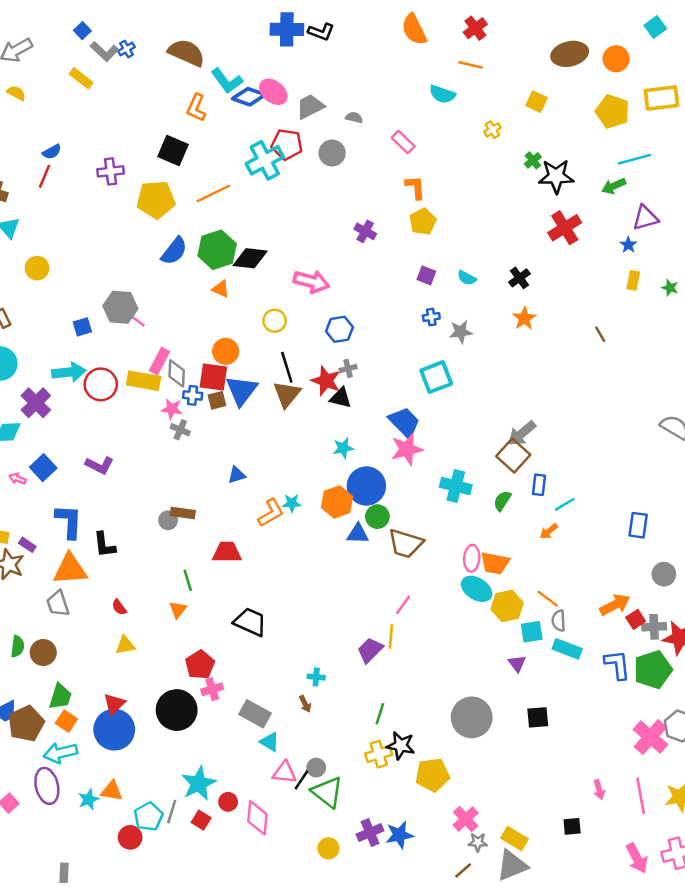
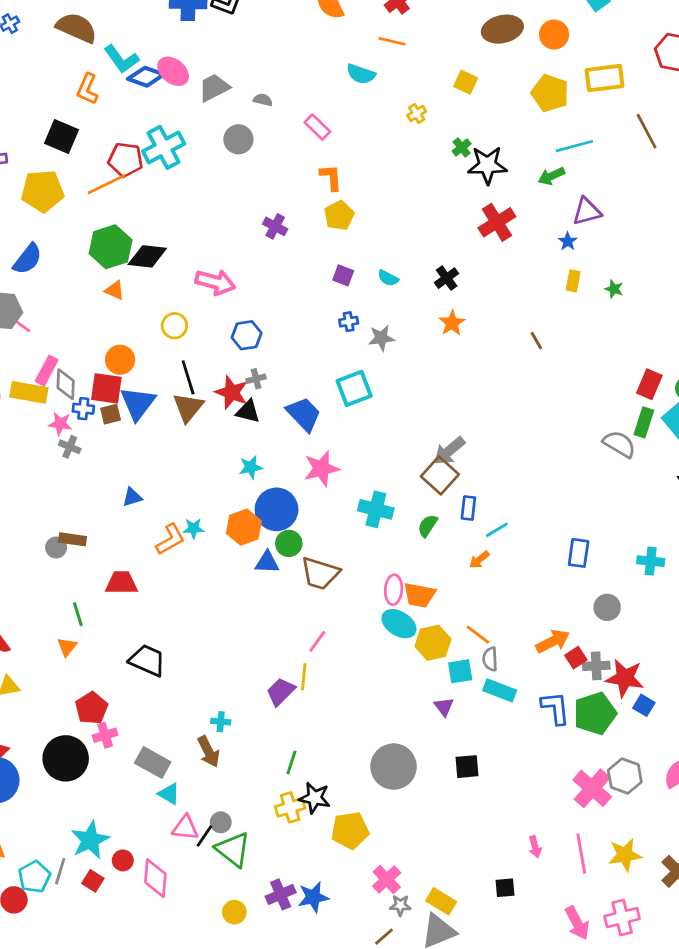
red pentagon: (287, 144) -> (125, 160), moved
blue semicircle: (174, 251) -> (28, 259), moved
blue trapezoid: (404, 422) -> (304, 414), moved
brown arrow: (305, 704) -> (208, 752), size x1.6

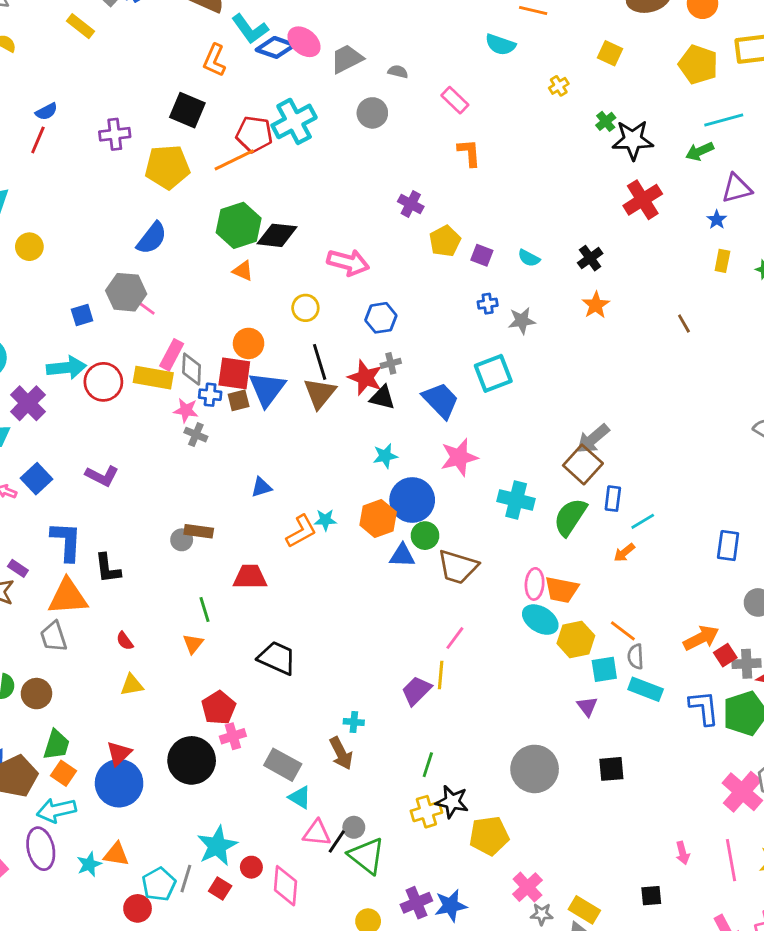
yellow pentagon: (339, 215) -> (445, 241), moved
green semicircle: (428, 526) -> (570, 517), size x1.6

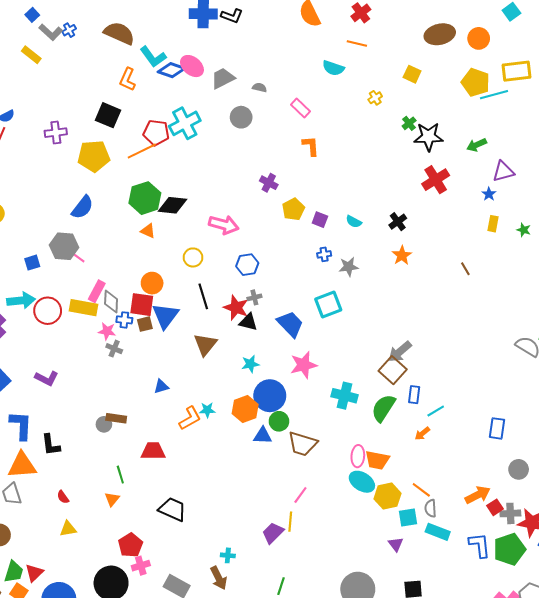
cyan line: (724, 120) -> (494, 95), moved
brown triangle: (320, 393) -> (205, 344), moved
red triangle: (119, 753) -> (34, 573), moved

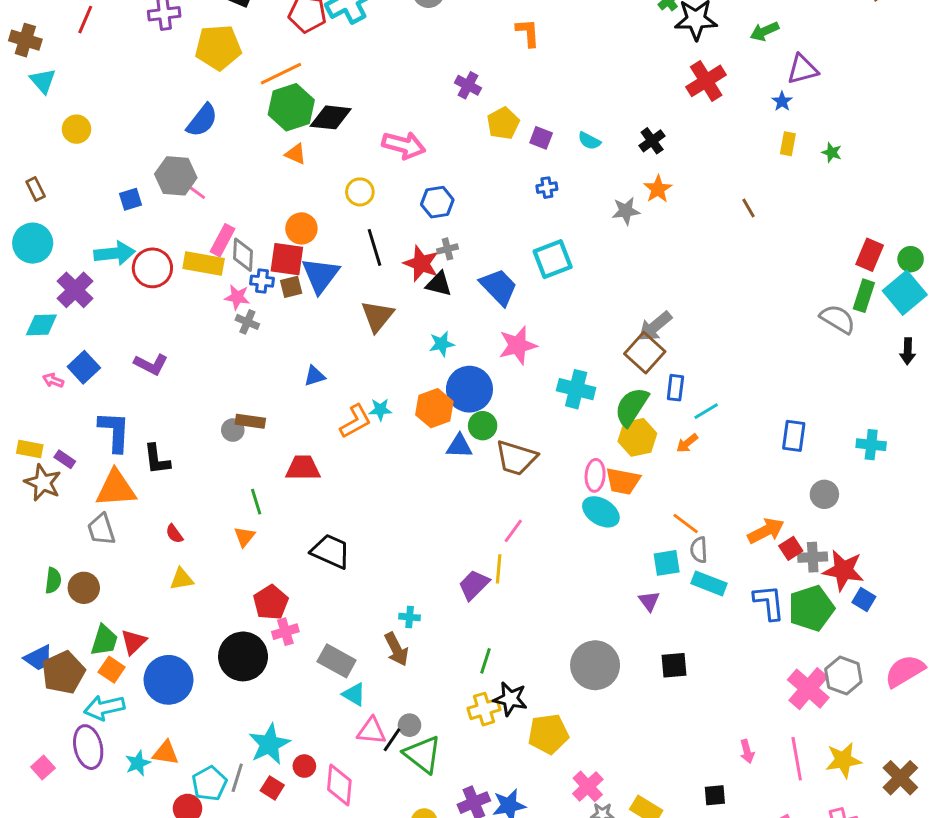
orange line: (142, 151) -> (281, 74), moved
gray star: (349, 267) -> (626, 211), moved
yellow hexagon: (388, 496) -> (637, 437), moved

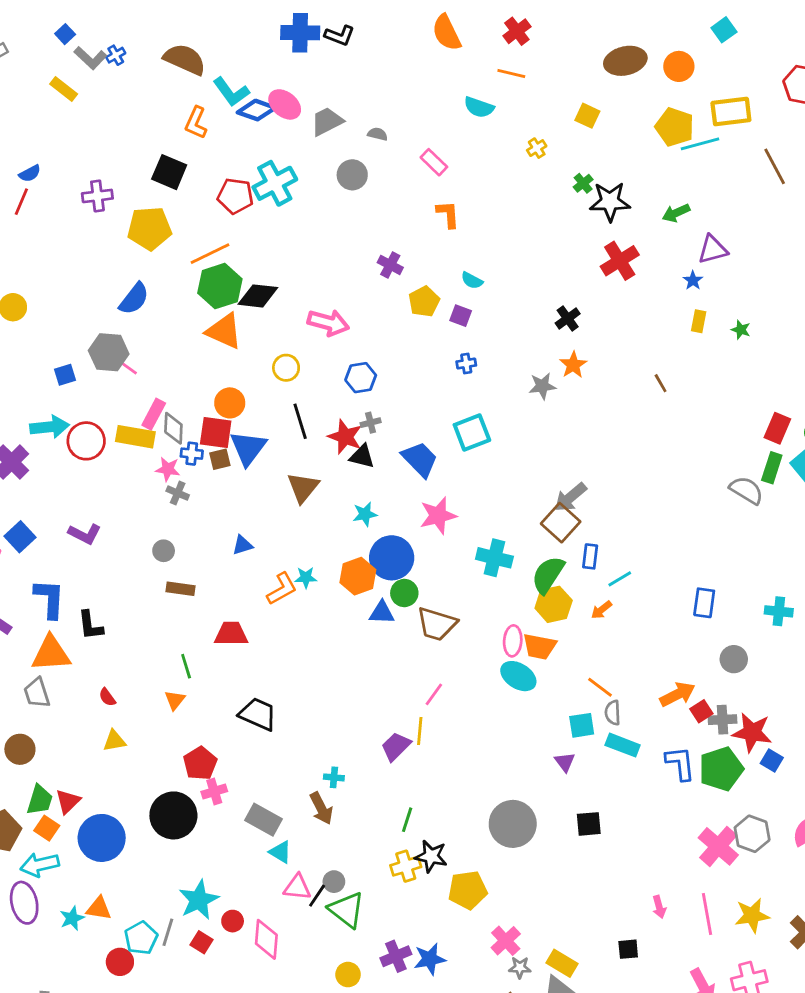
cyan semicircle: (589, 141) -> (472, 280), moved
orange triangle: (296, 154) -> (224, 331), size x1.8
gray circle: (233, 430) -> (164, 551), moved

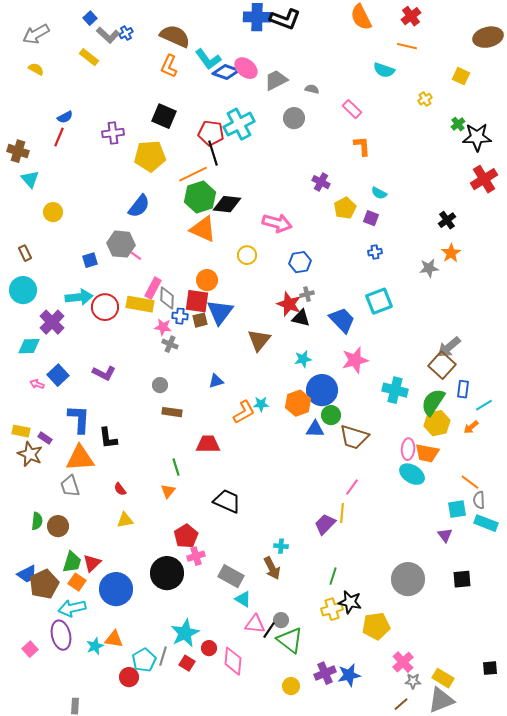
black L-shape: (340, 35) -> (285, 19), size x1.4
orange L-shape: (196, 123) -> (169, 66), moved
black line: (300, 421) -> (213, 153), moved

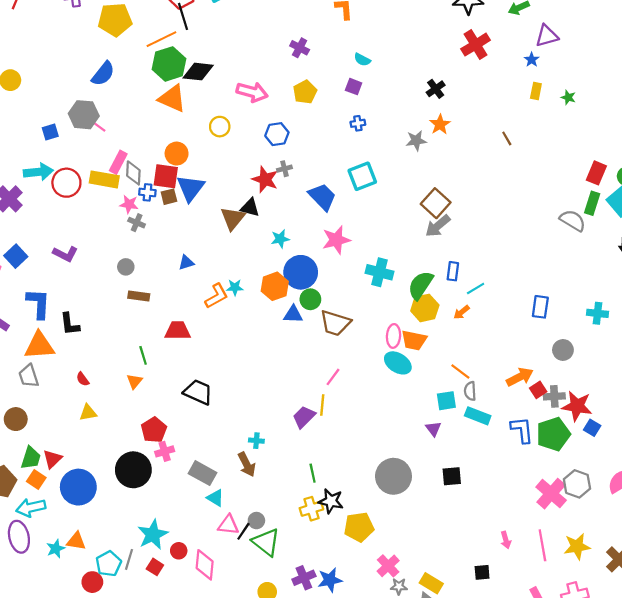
yellow pentagon: (345, 208) -> (305, 92), moved
black triangle: (301, 318) -> (250, 208), moved
brown square: (442, 365) -> (436, 203), moved
green line: (333, 576) -> (313, 473), turned -30

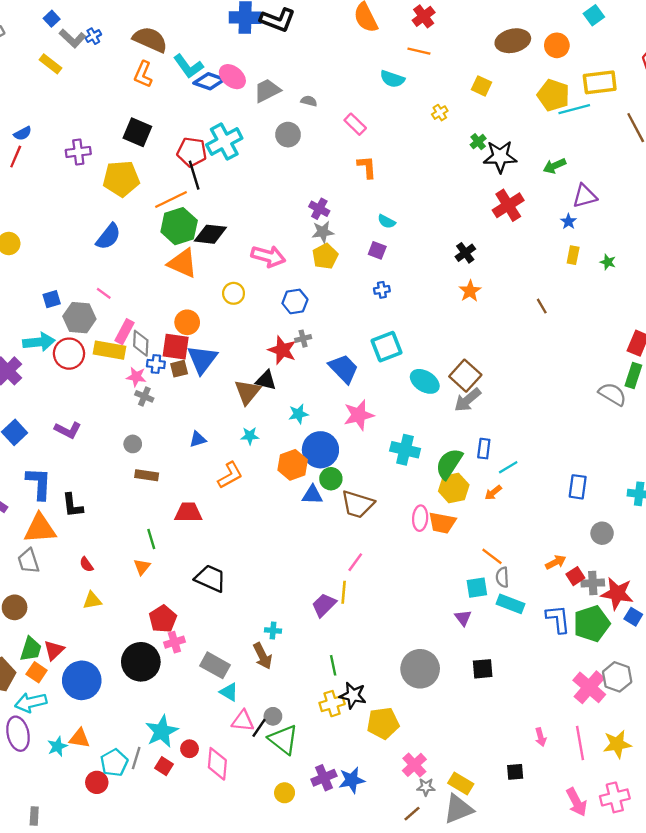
gray hexagon: (84, 115) -> (79, 318), moved
gray star: (416, 141) -> (323, 232), moved
cyan star: (235, 287) -> (250, 436), moved
cyan ellipse: (398, 363) -> (425, 381), moved
orange arrow: (520, 377) -> (556, 562), size x0.7

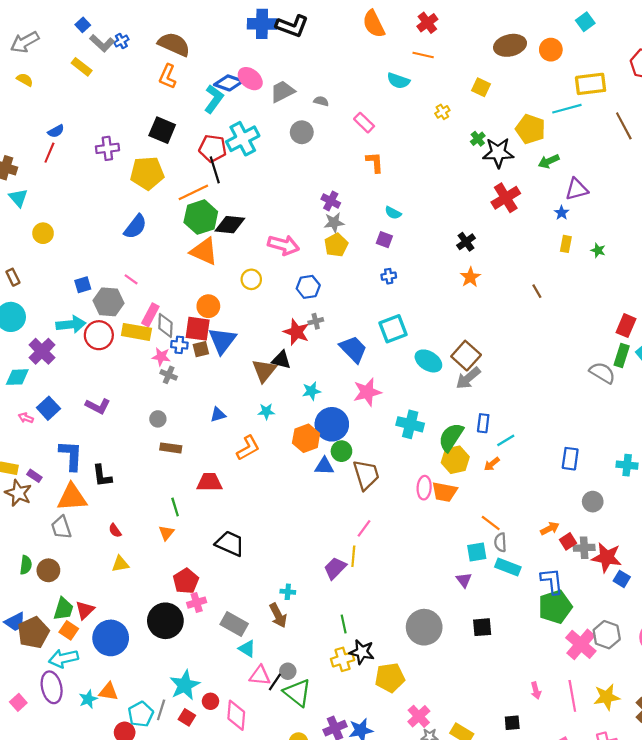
cyan L-shape: (188, 66) -> (214, 99), moved, turned -108
yellow pentagon: (553, 95) -> (530, 129), moved
brown trapezoid: (358, 504) -> (366, 475), turned -124
green pentagon: (592, 624) -> (555, 607), moved

